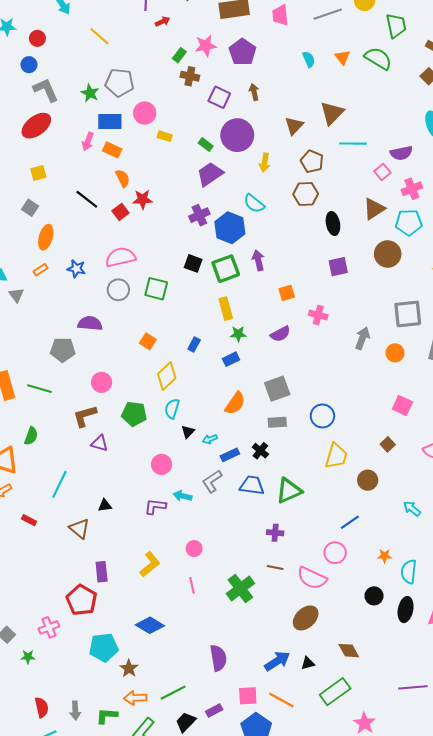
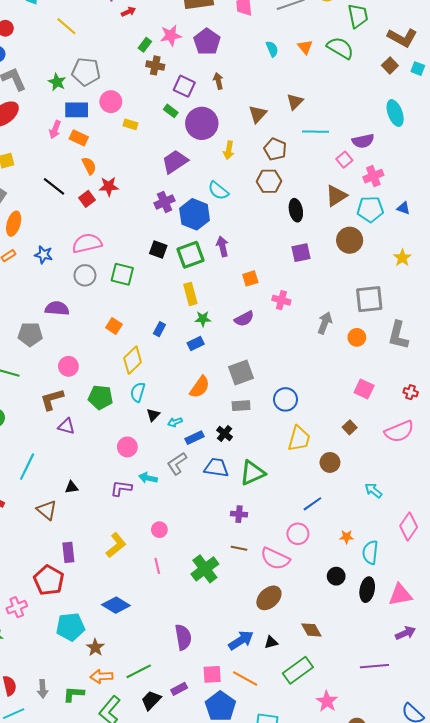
brown triangle: (332, 113) -> (295, 102), size x0.7
green rectangle: (206, 145) -> (171, 111), moved

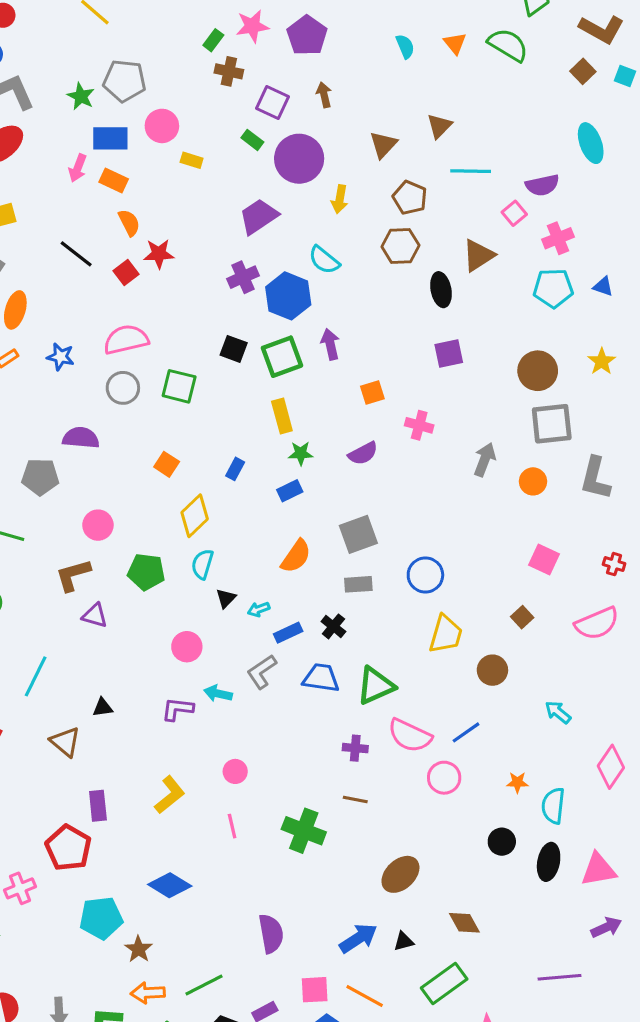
brown triangle: (336, 196) -> (478, 255), moved
brown circle: (350, 240) -> (538, 371), moved
pink semicircle: (275, 559) -> (410, 736), moved
green cross: (205, 569) -> (304, 831), turned -32

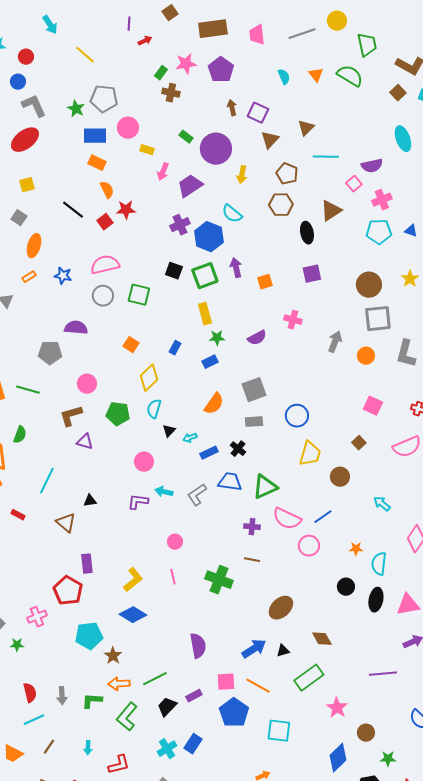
purple square: (273, 103) -> (258, 113), moved
pink arrow: (78, 168) -> (163, 172), moved
orange square: (372, 393) -> (265, 282), moved
gray L-shape: (262, 672) -> (197, 495), moved
yellow L-shape: (170, 795) -> (133, 580), moved

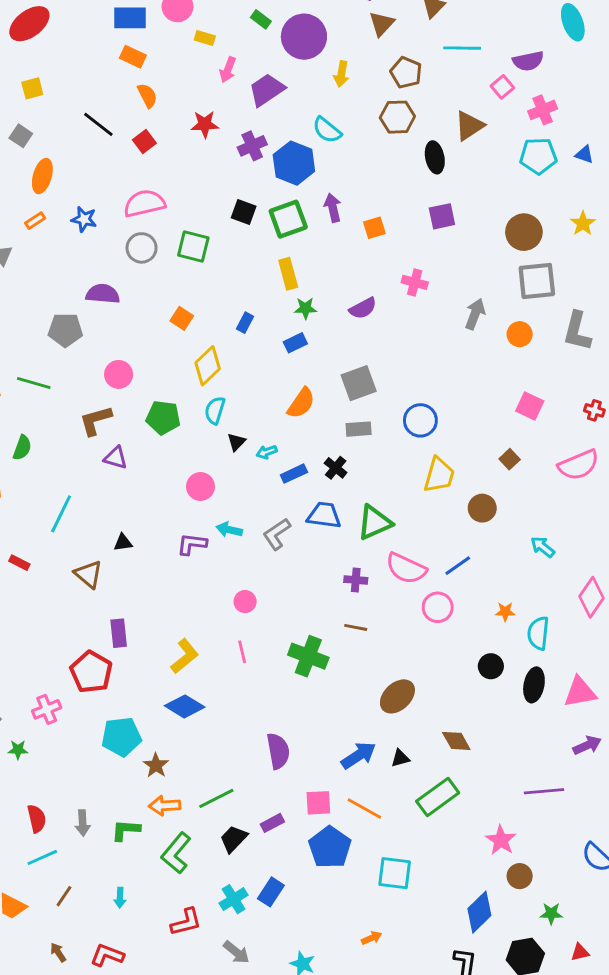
red star: (126, 210) -> (205, 124), moved
pink star: (337, 708) -> (501, 840), moved
red L-shape: (119, 765) -> (186, 922), moved

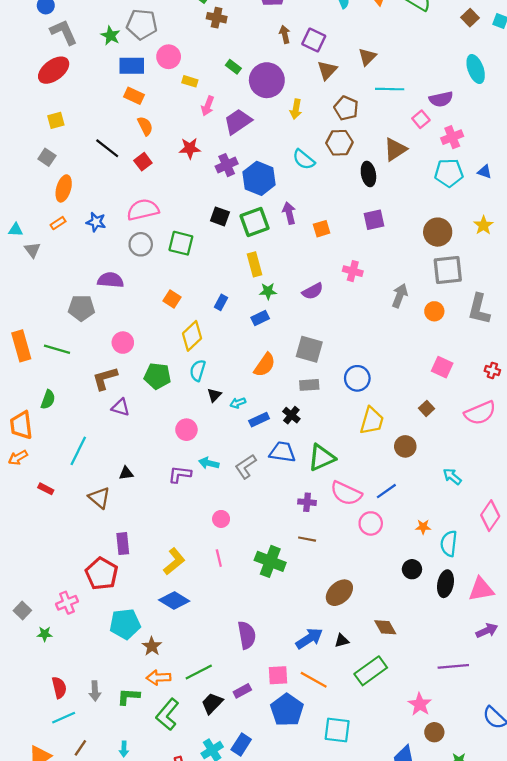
cyan semicircle: (327, 130) -> (304, 159), moved
gray square: (359, 383) -> (309, 349), turned 36

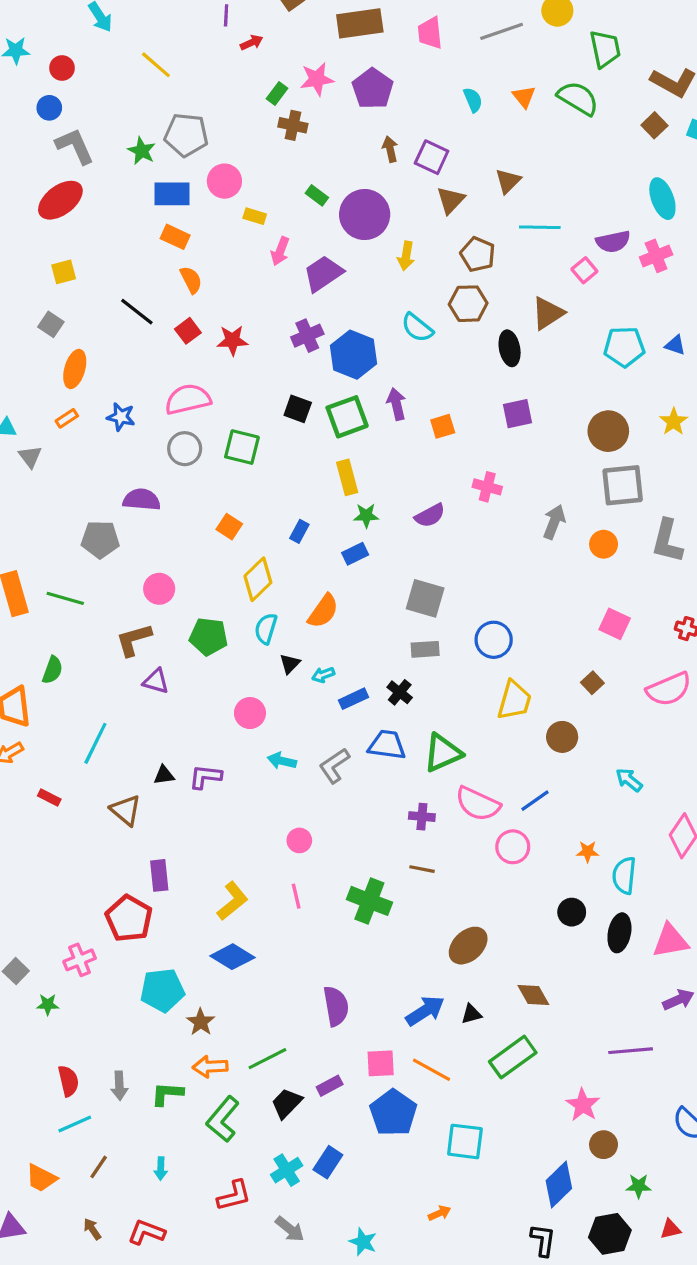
pink cross: (452, 137) -> (656, 256), moved
red star: (190, 148) -> (232, 340), moved
orange semicircle: (265, 365) -> (323, 611), moved
purple L-shape: (180, 474) -> (205, 777), moved

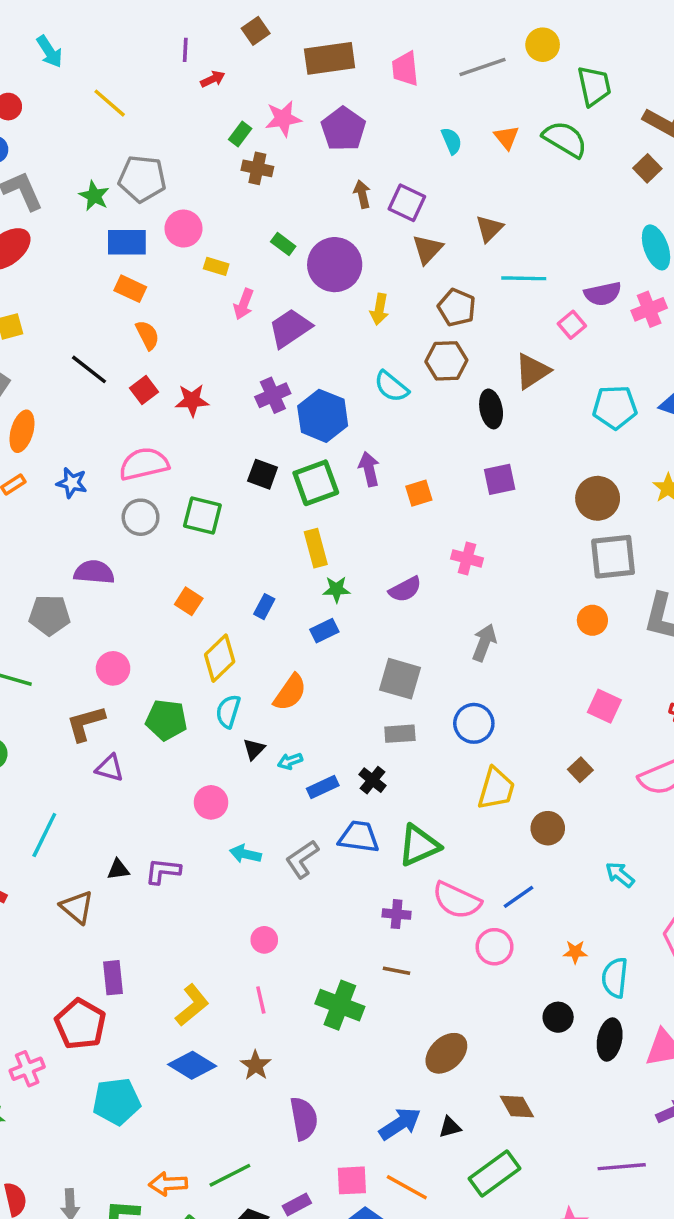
gray arrow: (554, 522) -> (484, 643), moved
brown star: (201, 1022) -> (256, 1065), moved

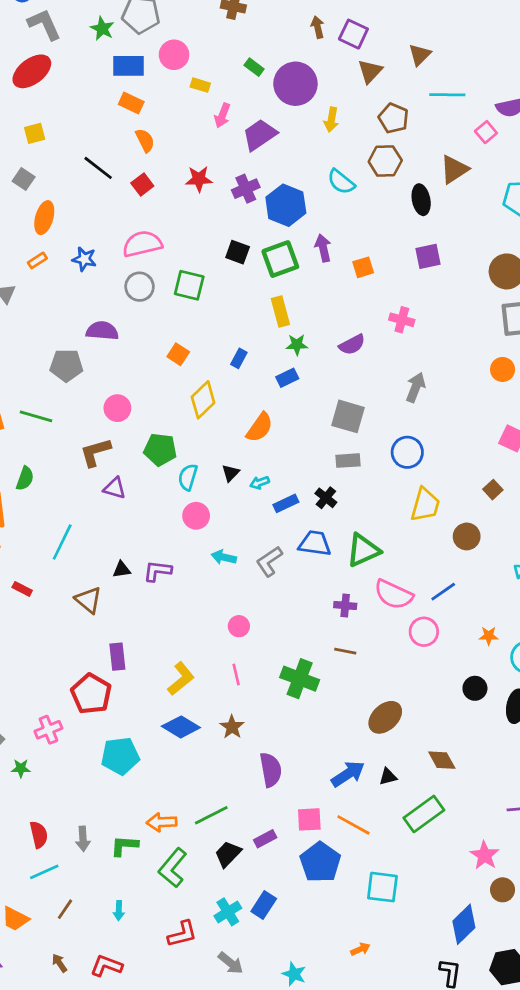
red star: (192, 400) -> (199, 179), moved
cyan semicircle: (228, 711) -> (188, 477), moved

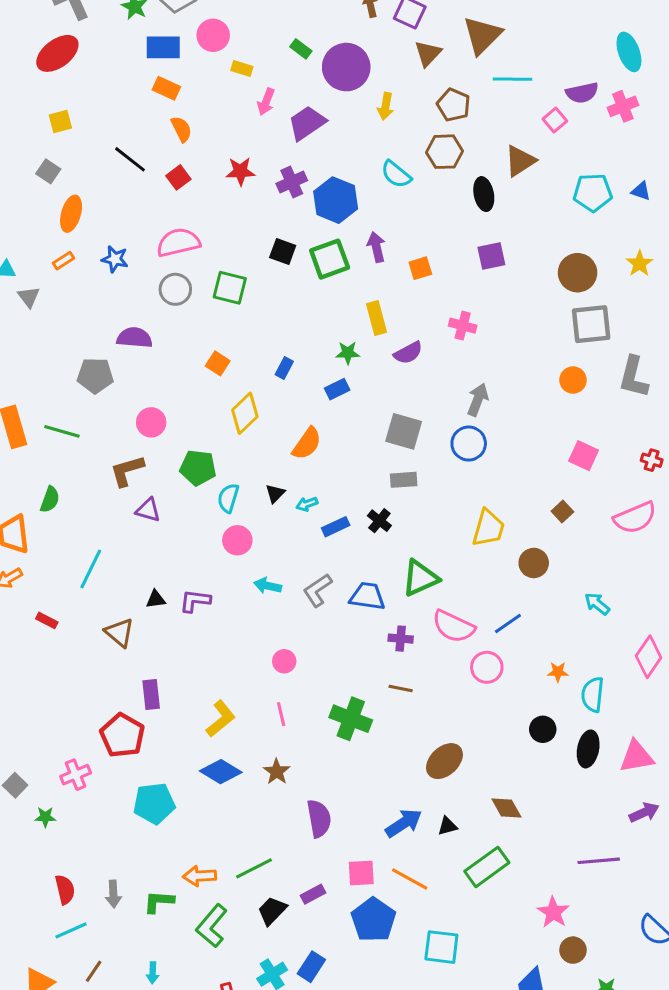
brown triangle: (420, 55) -> (482, 35), size x1.6
yellow rectangle: (280, 311) -> (376, 318), moved
blue circle: (407, 452) -> (469, 444), moved
blue trapezoid: (315, 543) -> (367, 596), moved

